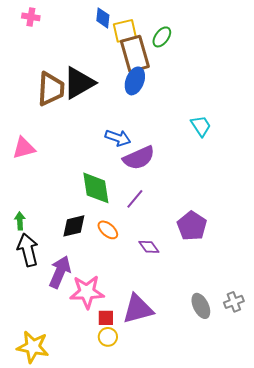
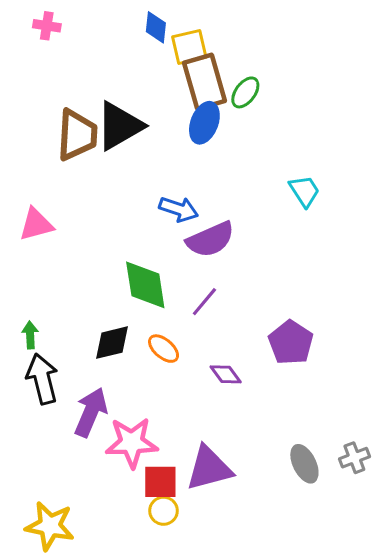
green ellipse: (162, 37) -> (245, 92), moved
red square: (106, 318) -> (160, 482), size x1.4

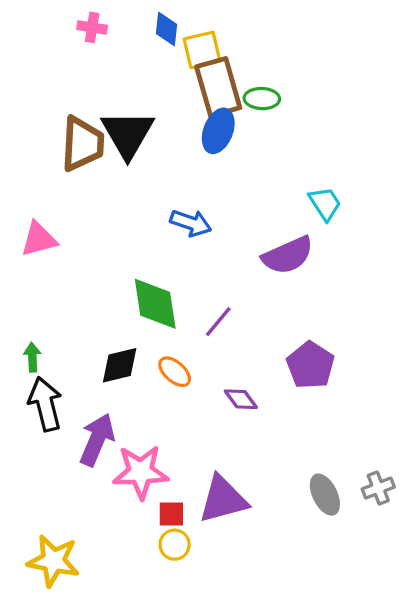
pink cross: (47, 26) -> (92, 27), moved
green ellipse: (245, 92) -> (262, 99), turned 56
black triangle: (120, 126) -> (128, 134), turned -30
purple semicircle: (210, 239) -> (288, 255), moved
red square: (160, 482) -> (171, 514), size x0.7

